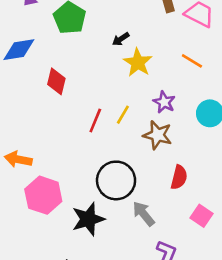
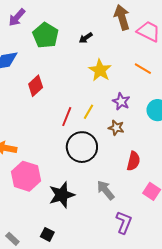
black arrow: (121, 39) -> (86, 38), moved
red diamond: (56, 81) -> (36, 86), turned 35
brown star: (158, 135) -> (116, 128), size x0.7
black circle: (116, 180) -> (82, 147), moved

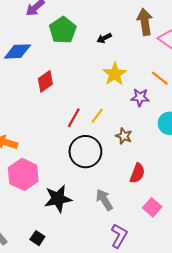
purple star: (121, 101) -> (140, 97), moved, turned -30

